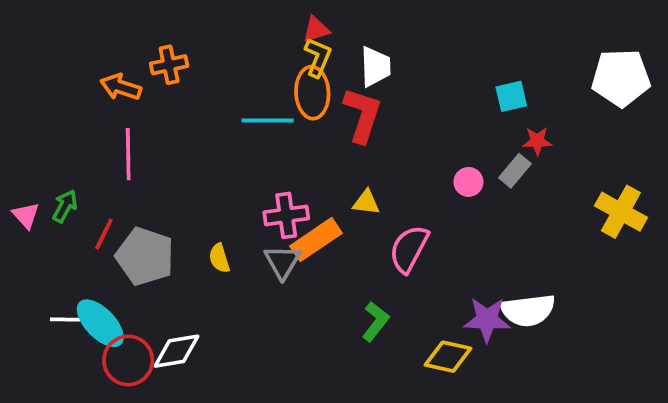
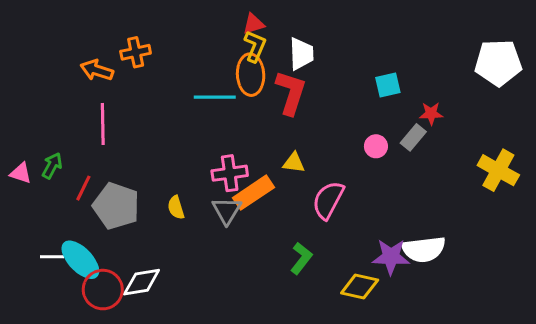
cyan square: (511, 96) -> (388, 85), moved
pink triangle: (26, 215) -> (21, 173), turned -30

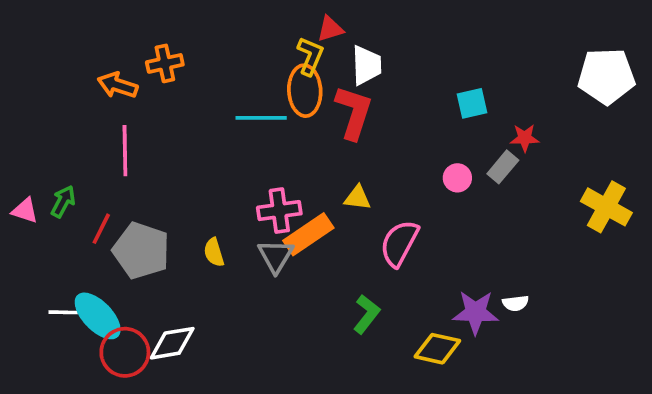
red triangle: (254, 24) -> (330, 29), moved
white semicircle: (424, 249) -> (516, 303), size x0.5

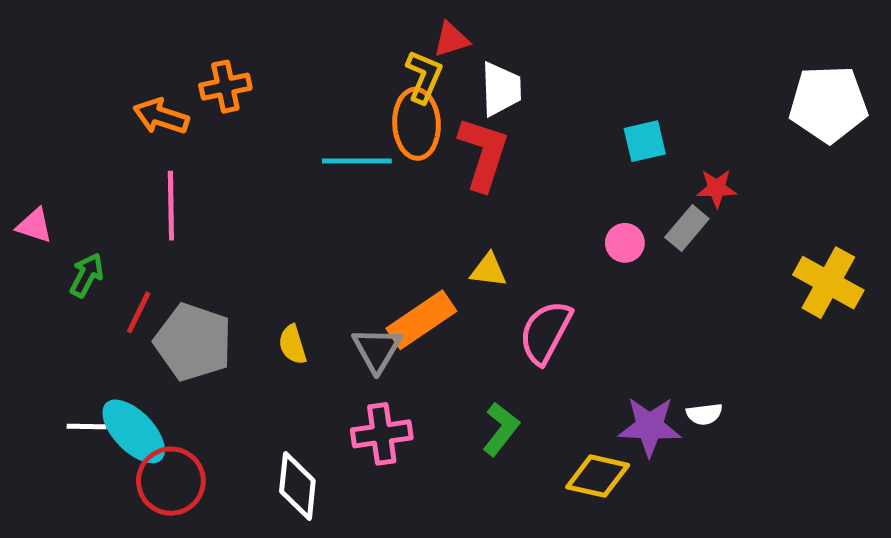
pink triangle: (25, 211) -> (34, 226), moved
pink cross: (279, 211) -> (382, 434), moved
white diamond: (172, 343) -> (297, 486), moved, turned -75

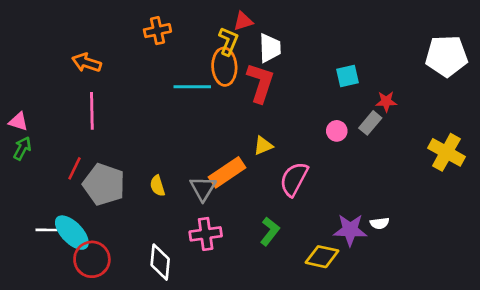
orange cross: (225, 87) -> (157, 31), moved
yellow triangle: (488, 270) -> (263, 146), turned -30
green arrow: (87, 275) -> (22, 148), moved

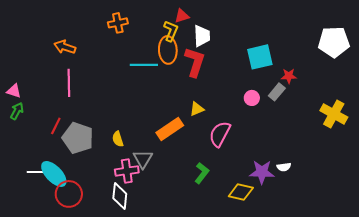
cyan square: (347, 76) -> (260, 57), size x1.5
gray triangle: (203, 188) -> (143, 159), moved
pink cross: (206, 234) -> (127, 171), moved

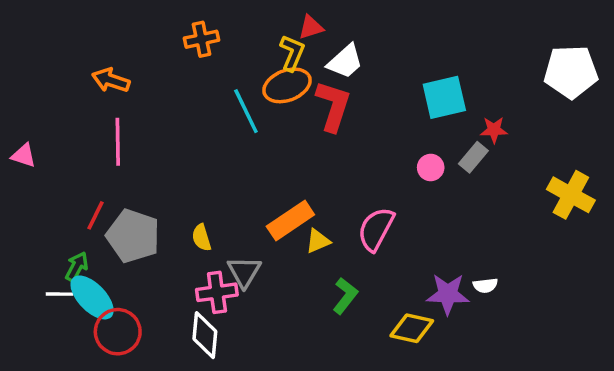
white trapezoid: (202, 36) -> (345, 61), turned 50
orange ellipse: (168, 50) -> (287, 85), turned 72
cyan line: (144, 65) -> (246, 111), turned 64
yellow triangle: (197, 109) -> (318, 241), moved
green arrow: (17, 111) -> (77, 267), moved

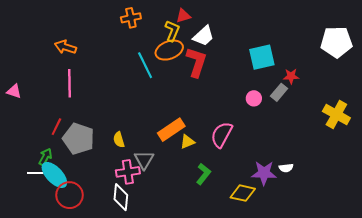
orange cross: (202, 39) -> (131, 18), moved

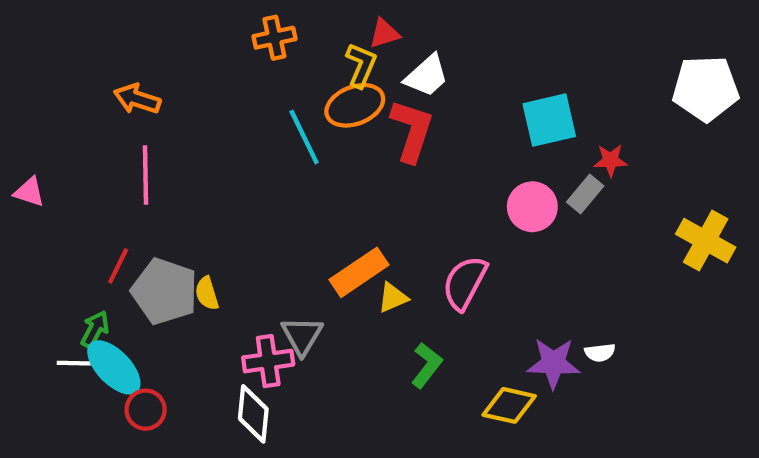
pink circle: (254, 98) -> (532, 207), size x1.5
yellow semicircle: (119, 140) -> (207, 293), moved
red circle: (70, 195) -> (146, 410), size x0.7

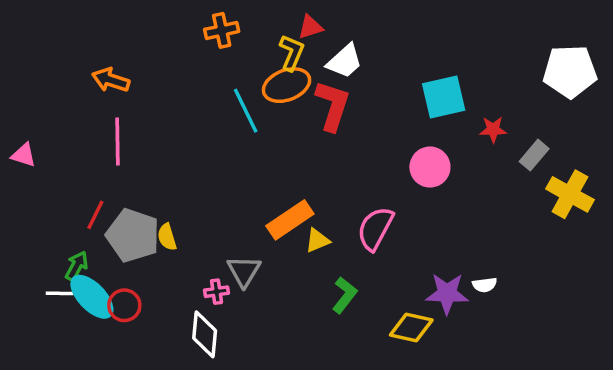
gray rectangle: (585, 194) -> (534, 155), moved
pink cross: (268, 361) -> (217, 292), size x0.6
red circle: (146, 410) -> (124, 305), moved

